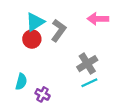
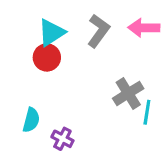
gray L-shape: (58, 31) -> (98, 31), moved
cyan line: (89, 83) -> (147, 112), moved, turned -56

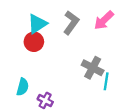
pink arrow: (144, 28) -> (104, 20), turned -45
gray cross: (128, 93) -> (93, 68), turned -30

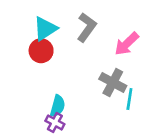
pink arrow: (104, 20) -> (127, 44), moved
cyan semicircle: (23, 87) -> (58, 106), moved

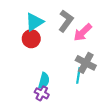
pink arrow: (127, 44) -> (83, 32), moved
cyan line: (129, 99) -> (78, 75), moved

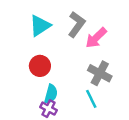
red circle: (31, 39) -> (40, 66), moved
cyan line: (78, 75) -> (91, 99), moved, turned -35

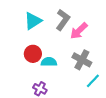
cyan semicircle: (51, 94) -> (49, 62), moved, turned -105
cyan line: (91, 99) -> (93, 81), moved, turned 70

